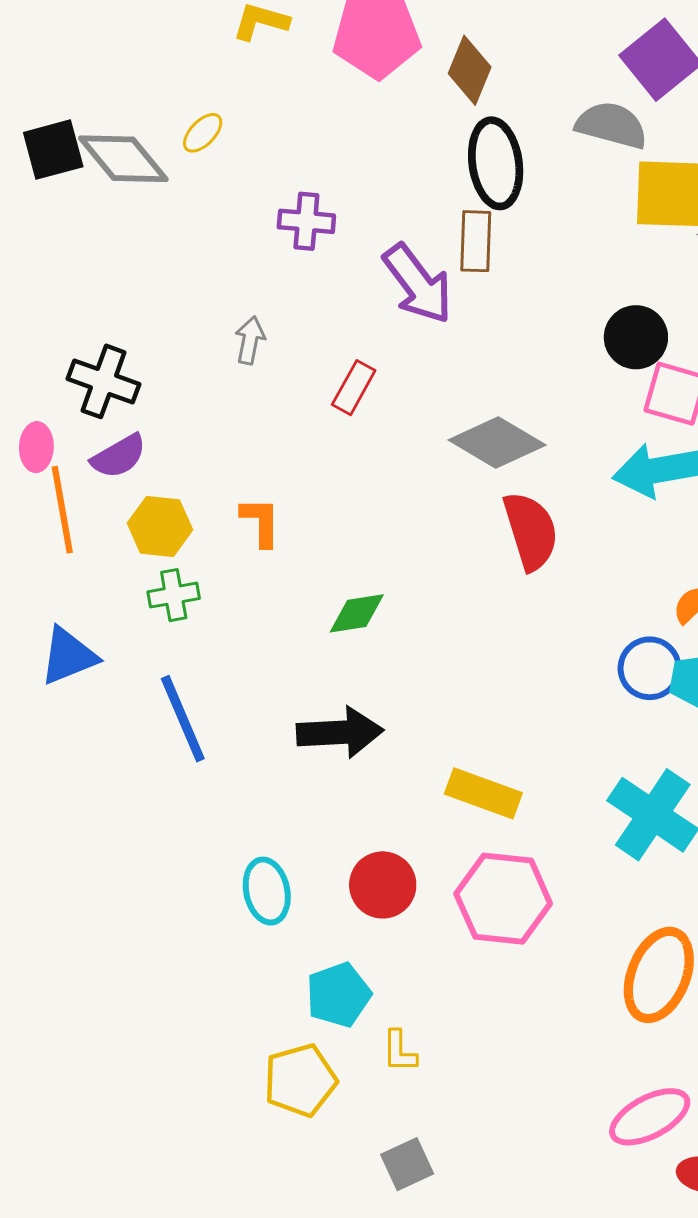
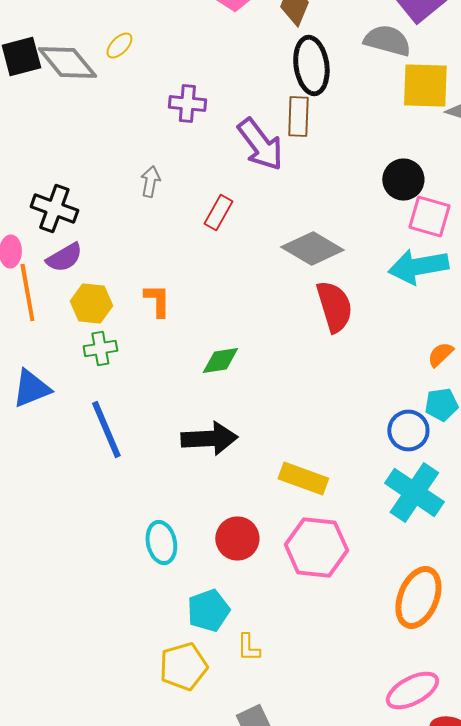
blue circle: (650, 668) -> (408, 430), moved

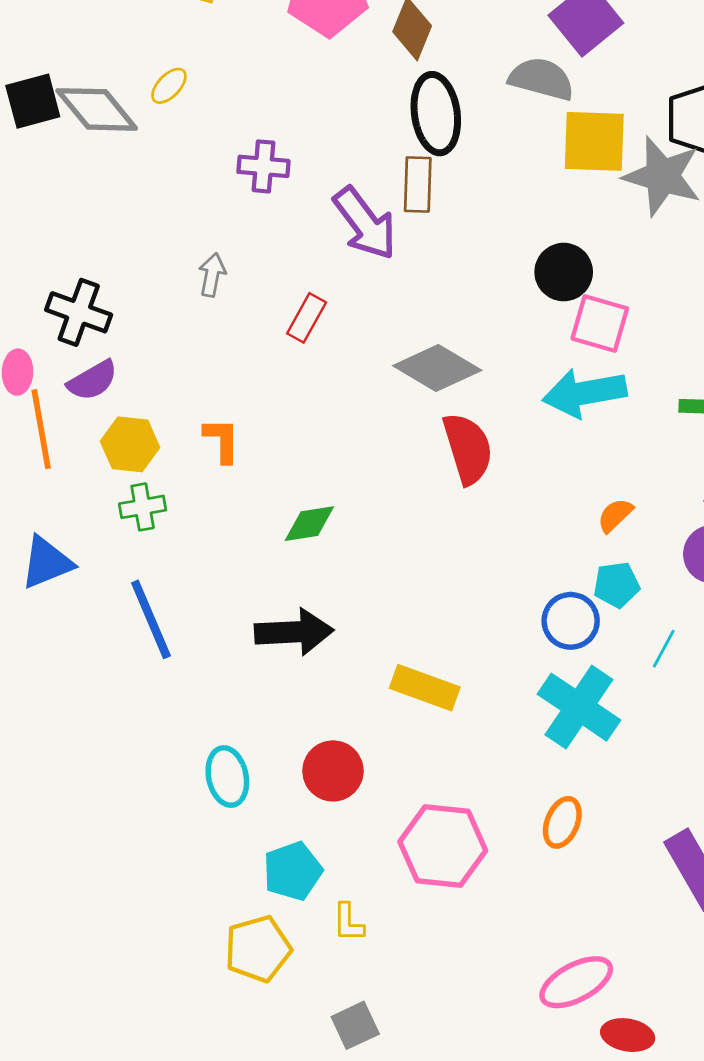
pink hexagon: (316, 548) -> (443, 846), moved
orange ellipse: (418, 598) -> (562, 822), moved, size x0.6

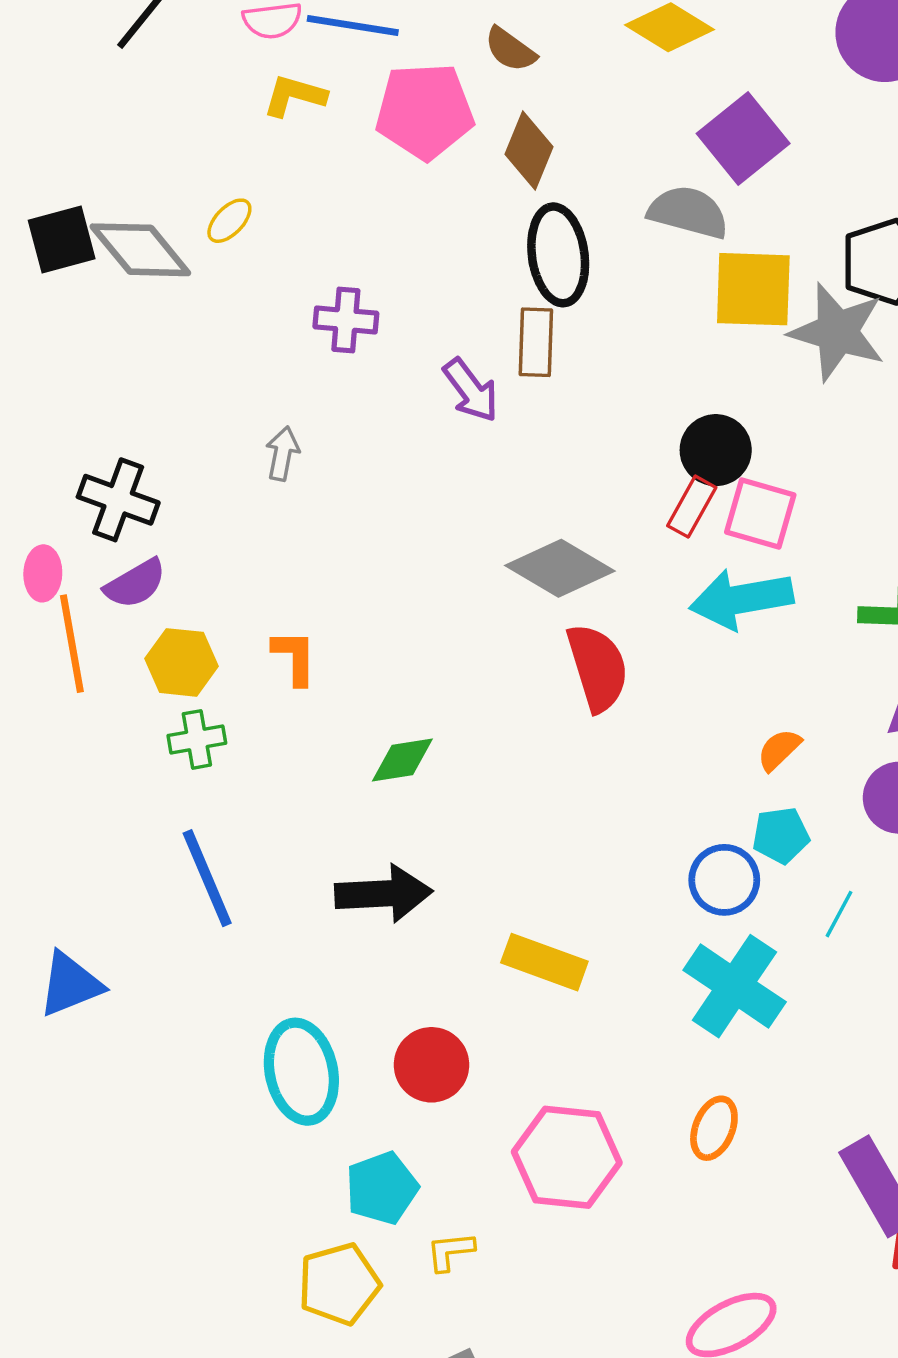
purple arrow: (365, 223) -> (471, 390), size x0.7
red rectangle: (307, 318) -> (692, 507), moved
blue triangle: (47, 562) -> (70, 984), moved
cyan ellipse: (227, 777) -> (301, 1072), size x1.4
yellow L-shape: (348, 922) -> (450, 1251), turned 84

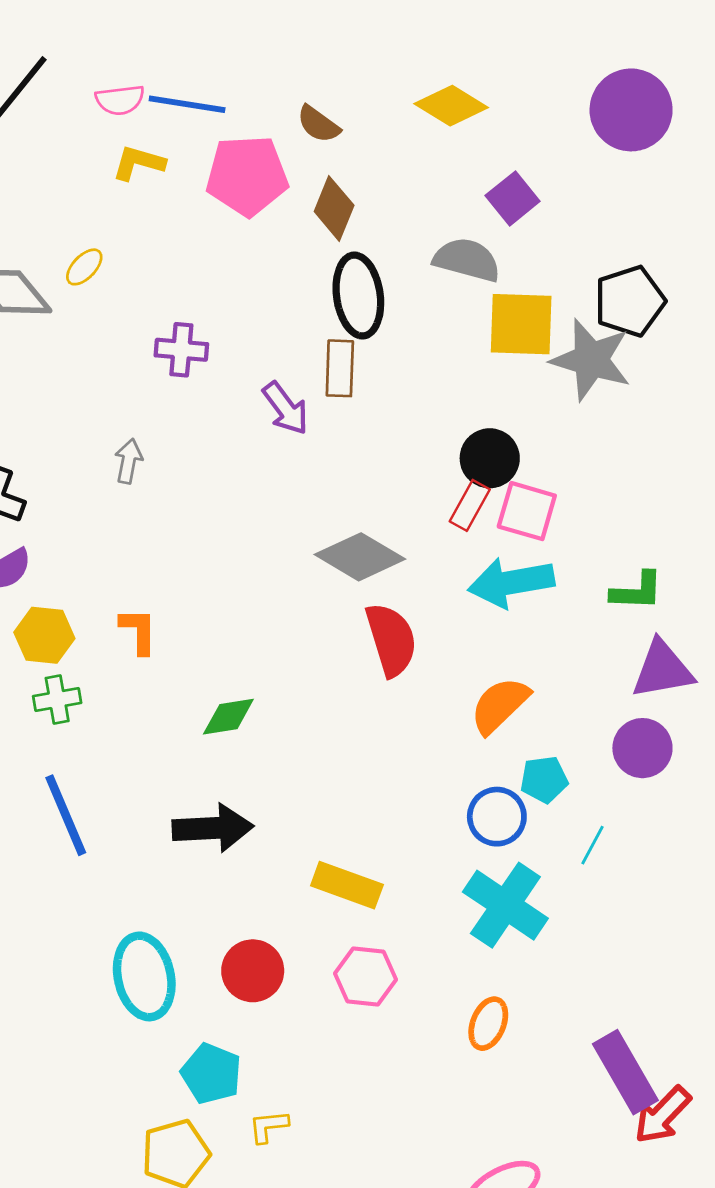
purple square: (743, 138) -> (513, 198), size x0.7
orange semicircle: (779, 750) -> (500, 705), moved, size x1.6
pink hexagon: (567, 1157) -> (366, 976), moved, size x0.7
cyan pentagon: (382, 1188) -> (211, 1074), turned -30

